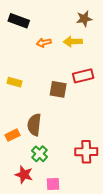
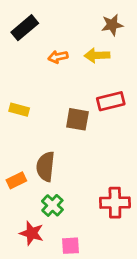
black rectangle: (19, 21) -> (25, 28), turned -60

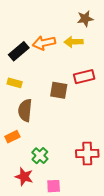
black rectangle: (25, 28) -> (19, 51), moved
orange arrow: (58, 57) -> (44, 43), size x1.5
brown semicircle: (46, 167) -> (25, 110), moved

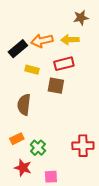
red rectangle: (84, 77) -> (64, 64), moved
yellow rectangle: (15, 83) -> (32, 70), moved
orange rectangle: (12, 137) -> (17, 139), moved

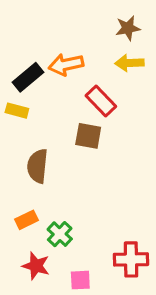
yellow arrow: (70, 40) -> (129, 63), moved
red rectangle: (64, 64) -> (101, 101), turned 60
yellow rectangle: (32, 70) -> (17, 111), moved
red cross: (83, 146) -> (131, 259), moved

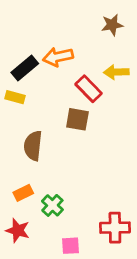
yellow arrow: (129, 63) -> (116, 72), moved
red star: (36, 266) -> (18, 230), moved

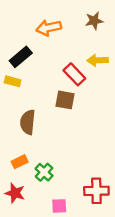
orange arrow: (58, 57) -> (49, 28), moved

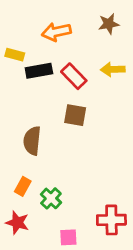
black rectangle: (21, 57) -> (39, 71), moved, turned 30
red rectangle: (74, 74) -> (74, 76), moved
yellow rectangle: (13, 81) -> (15, 55), moved
orange rectangle: (20, 162) -> (23, 186), turned -35

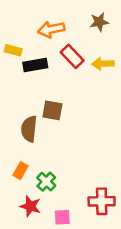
red rectangle: (74, 76) -> (72, 56), moved
brown square: (75, 115) -> (52, 110), moved
red star: (17, 223) -> (30, 206), moved

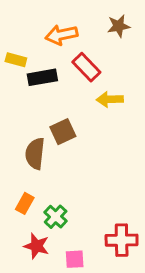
yellow arrow: (103, 64) -> (110, 99), moved
brown square: (52, 110) -> (63, 132), turned -35

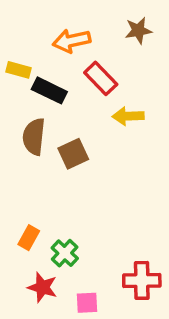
black rectangle: (42, 77) -> (49, 90), turned 36
brown semicircle: (35, 154) -> (34, 137), moved

